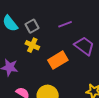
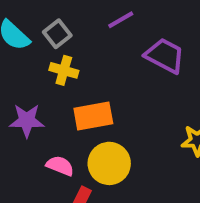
orange rectangle: (58, 60) -> (93, 116), moved, turned 30

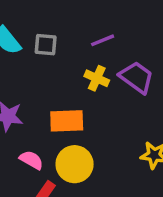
gray square: (57, 34) -> (46, 45), turned 35
yellow cross: (64, 70) -> (97, 78), moved

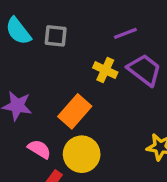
purple line: (103, 40) -> (125, 33), moved
orange rectangle: (67, 121) -> (75, 111), turned -48

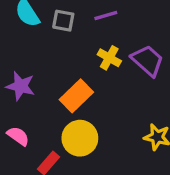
purple line: (125, 33) -> (106, 15), moved
pink semicircle: (39, 149) -> (18, 136), moved

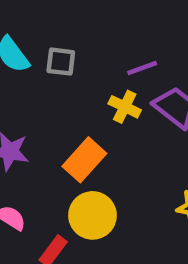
purple line: (106, 15) -> (142, 68), moved

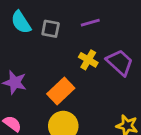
purple line: (142, 68) -> (90, 23), moved

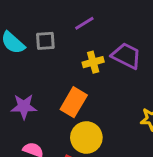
yellow cross: (88, 60) -> (93, 62), turned -30

